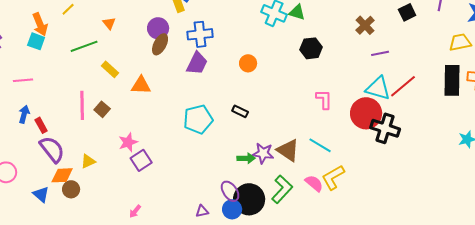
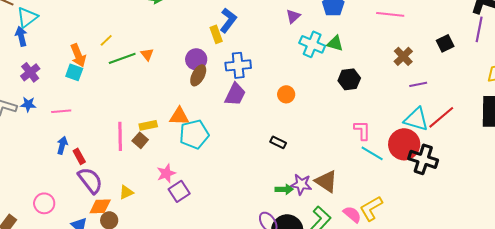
green line: (84, 46) -> (122, 58), moved
yellow rectangle: (110, 69) -> (148, 125), moved, turned -54
cyan pentagon: (198, 119) -> (194, 134), moved
cyan line: (320, 145) -> (372, 153), moved

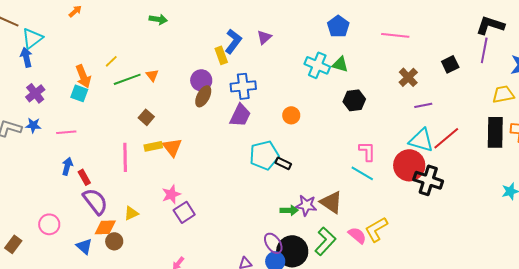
purple triangle: (293, 16) -> (264, 37), moved
orange triangle: (179, 116) -> (172, 147), moved, turned 50
cyan pentagon: (194, 134) -> (264, 155), moved
brown square: (140, 140) -> (146, 117), moved
cyan line: (372, 153) -> (362, 173), moved

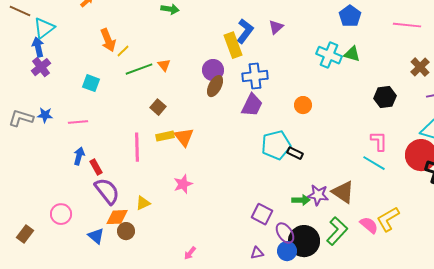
yellow rectangle: (221, 55) -> (233, 45), size x1.4
orange arrow: (83, 76) -> (108, 40), moved
purple cross: (35, 93) -> (41, 67), moved
black hexagon: (354, 100) -> (385, 97), moved
purple square: (184, 212) -> (262, 214), moved, turned -30

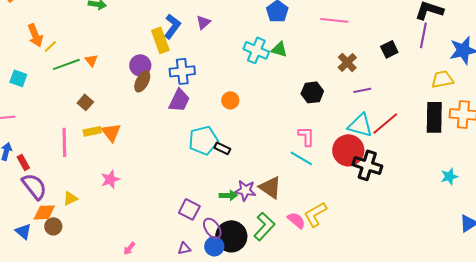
pink arrow: (190, 253) -> (129, 248), moved

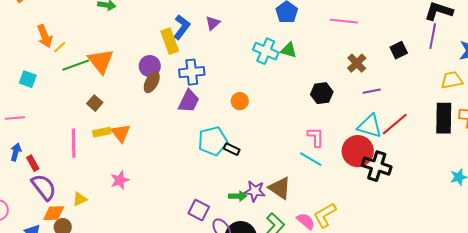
orange triangle: (91, 60) -> (101, 61), size x2.0

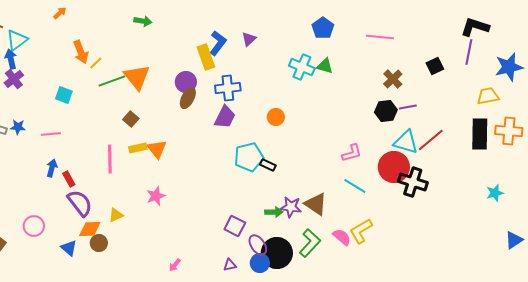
black hexagon: (322, 93) -> (386, 111), moved
pink L-shape: (316, 137) -> (352, 153), turned 75
cyan line: (311, 159) -> (355, 186), moved

